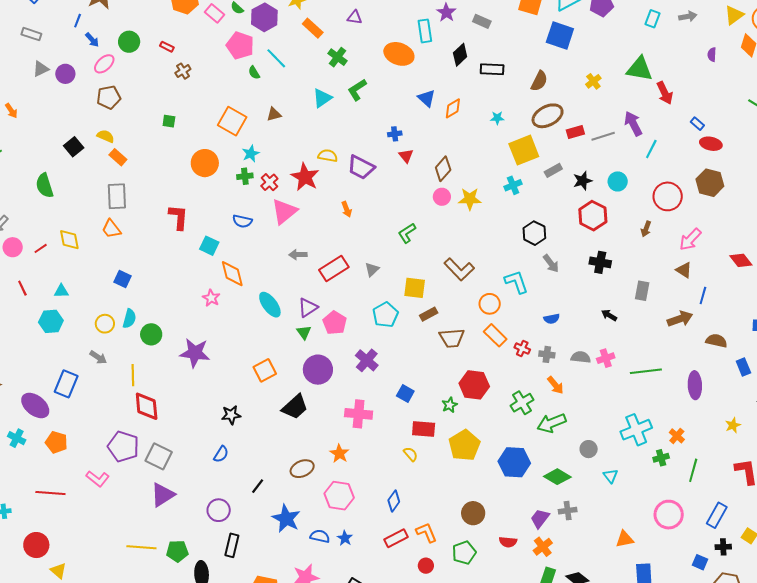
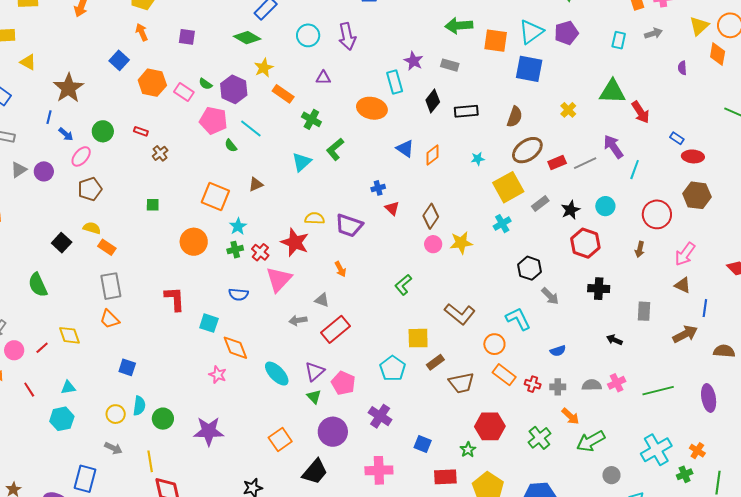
gray triangle: (372, 269) -> (322, 300), moved, turned -49
green arrow: (551, 423) -> (591, 441), moved

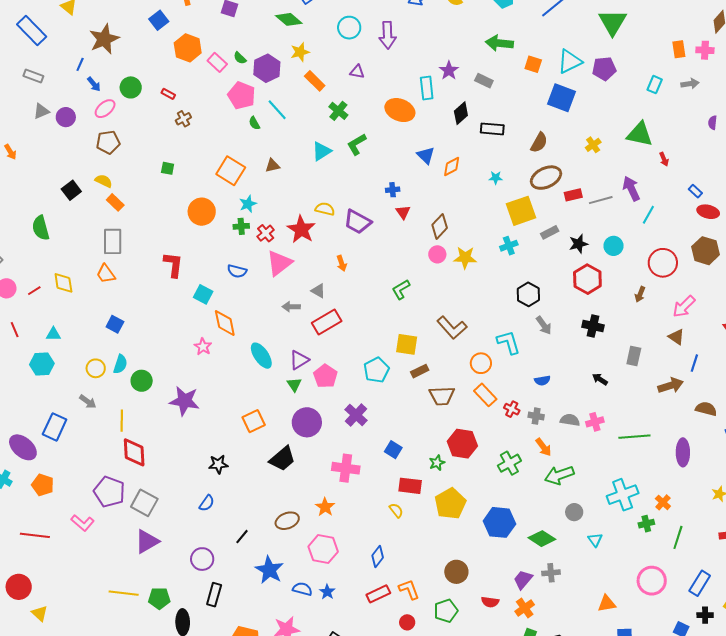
orange square: (496, 41) -> (533, 64), size x0.7
red arrow: (641, 112) -> (664, 159), size x0.6

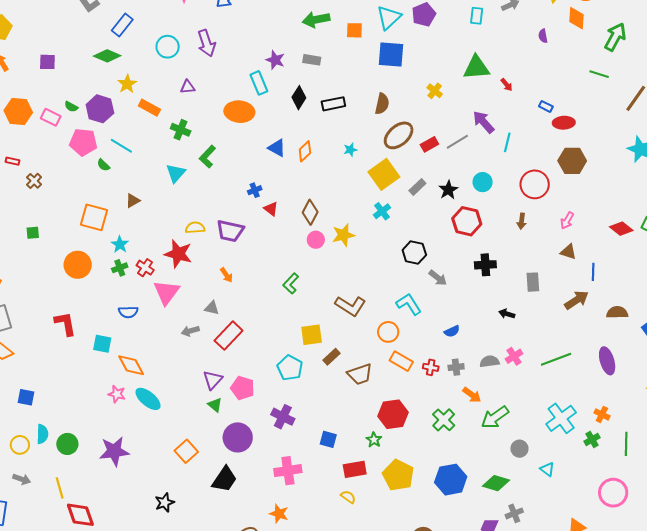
pink arrow: (684, 307) -> (567, 221), size x0.7
cyan ellipse: (261, 356) -> (148, 399), moved

